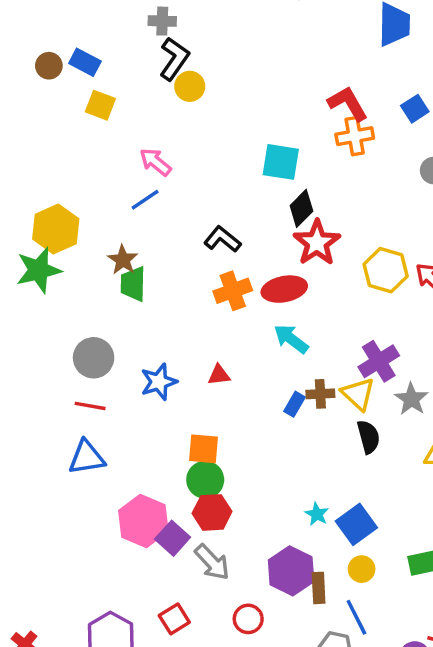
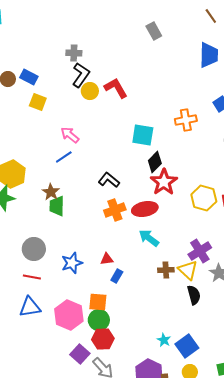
red L-shape: (348, 104) -> (116, 88), moved
blue rectangle: (295, 404) -> (117, 276), moved
pink hexagon: (143, 521) -> (69, 315), moved

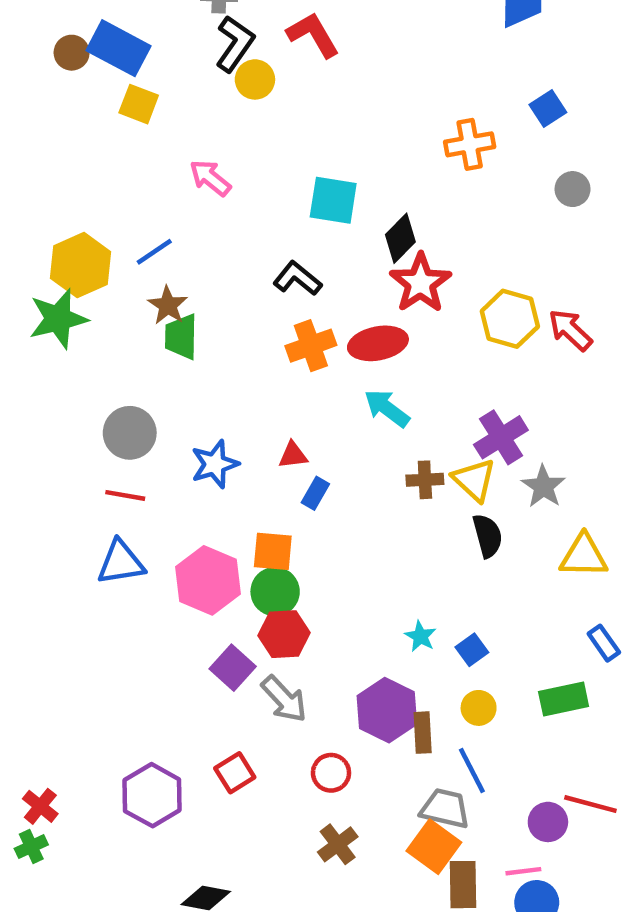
blue rectangle: (29, 77) -> (119, 48), size x1.5
red L-shape: (116, 88) -> (313, 35), moved
cyan square: (143, 135) -> (333, 200), moved
blue line: (64, 157) -> (154, 252), moved
blue square: (187, 346) -> (472, 650), size x0.6

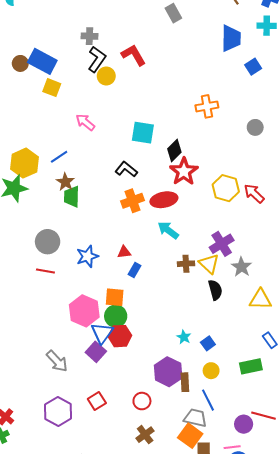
blue square: (548, 109) -> (253, 67), moved
blue triangle: (121, 563) -> (102, 333), moved, turned -45
gray arrow: (284, 699) -> (57, 361), moved

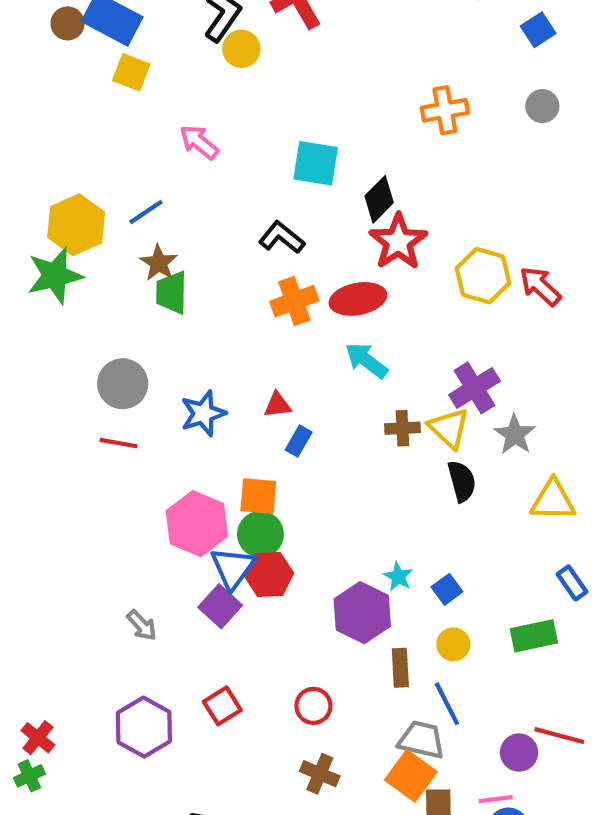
gray circle: (255, 127) -> (542, 106), moved
gray arrow: (57, 361) -> (142, 625), size x0.7
purple hexagon: (168, 372) -> (362, 613), moved
brown cross: (145, 435) -> (320, 774), turned -30

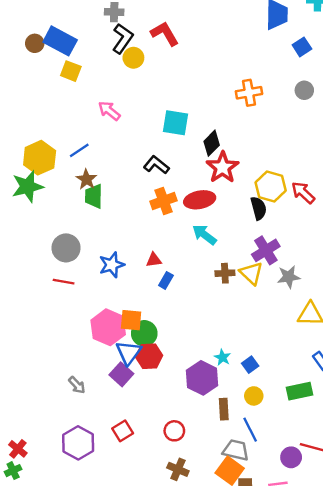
gray star: (515, 435) -> (289, 277), turned 30
black semicircle: (462, 481) -> (259, 208), moved
orange square: (258, 496) -> (131, 320), moved

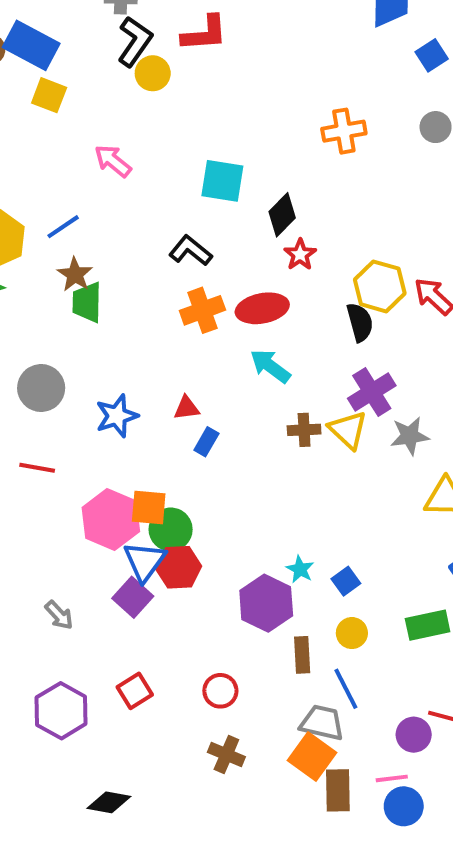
red L-shape: (165, 34) -> (204, 33), turned 116
red star: (222, 167) -> (300, 255), size x0.6
red line: (64, 282) -> (37, 468), moved

